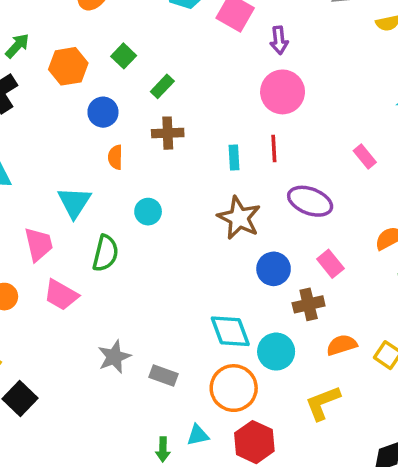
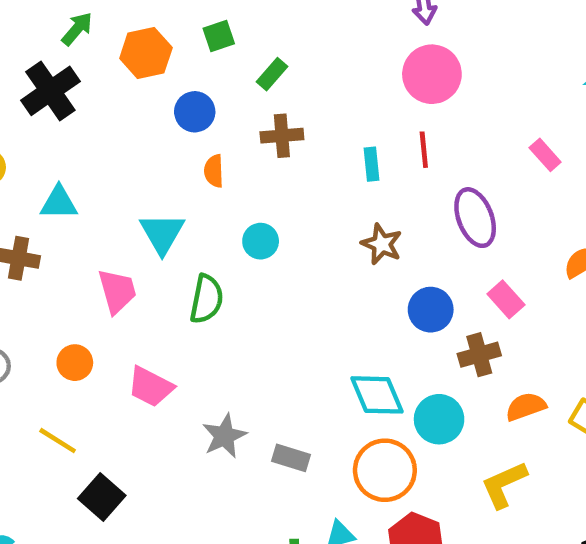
green square: (124, 56) -> (219, 36), turned 30
purple ellipse: (310, 201) -> (475, 218), turned 51
brown star: (239, 218) -> (382, 244), size x0.7
pink trapezoid: (61, 295) -> (151, 387), moved

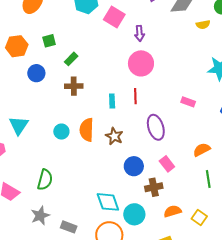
pink rectangle: (545, 155) -> (188, 102), turned -32
orange semicircle: (214, 171) -> (87, 130), moved, size x1.6
green semicircle: (206, 299) -> (45, 180), moved

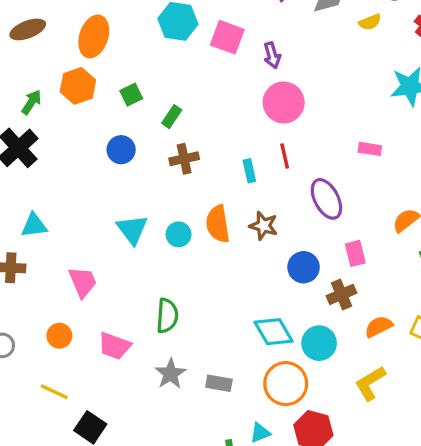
orange hexagon: (17, 46) -> (78, 86), moved
cyan triangle: (19, 125) -> (132, 229), moved
pink rectangle: (167, 164) -> (355, 253), turned 35

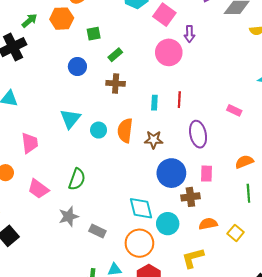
pink circle: (284, 102) -> (169, 52), moved
brown star: (264, 226) -> (154, 140), turned -30
blue circle: (304, 267) -> (171, 173), size x1.4

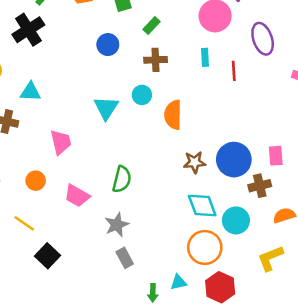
cyan rectangle: (154, 103) -> (205, 57), moved
cyan circle: (99, 130) -> (142, 95), moved
purple ellipse: (198, 134) -> (263, 39), moved
brown star: (154, 140) -> (194, 162), moved
gray rectangle: (97, 231) -> (125, 258), moved, turned 42

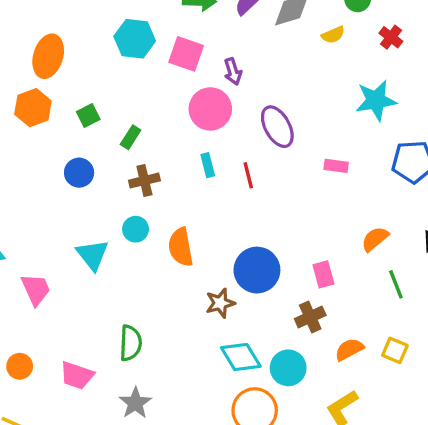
pink trapezoid: (61, 142) -> (36, 289), moved
blue circle: (234, 160) -> (257, 270), moved

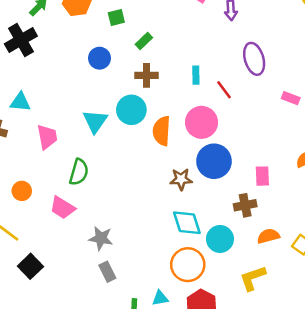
pink circle: (210, 109) -> (202, 122), moved
red line: (248, 175) -> (224, 90), turned -36
cyan circle: (136, 229) -> (131, 110), size x1.5
green semicircle: (131, 343) -> (79, 172), moved
gray star: (135, 403) -> (101, 238), turned 30

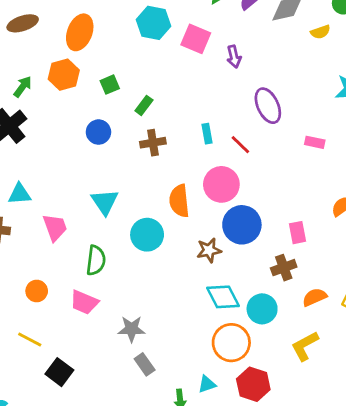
cyan circle: (131, 110) -> (147, 235), moved

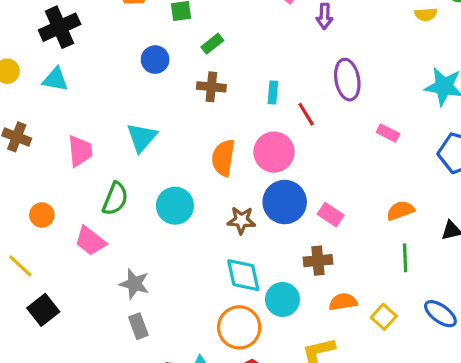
cyan triangle: (20, 194) -> (55, 79), moved
pink rectangle: (297, 233) -> (331, 215), moved, turned -60
cyan circle: (147, 235) -> (175, 206), moved

